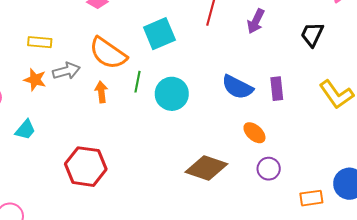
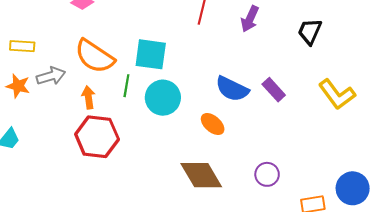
cyan square: (159, 34) -> (151, 54), moved, turned 32
purple rectangle: (277, 89) -> (274, 90), turned -35
orange ellipse: (254, 133) -> (213, 124), moved
red hexagon: (86, 167) -> (97, 137), moved
brown diamond: (206, 168) -> (201, 175), turned 42

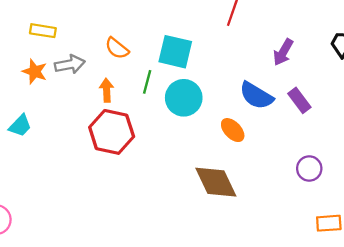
purple arrow: (250, 19) -> (283, 52), moved
orange semicircle: (95, 56) -> (117, 48), size x0.6
purple circle: (267, 174) -> (309, 168), moved

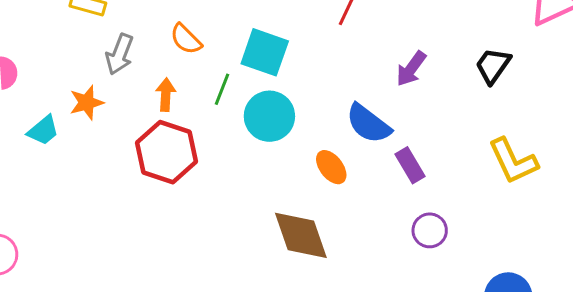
gray arrow: (70, 64) -> (120, 54), turned 116
orange star: (35, 72) -> (86, 103), moved, turned 30
purple rectangle: (299, 100) -> (410, 165), moved

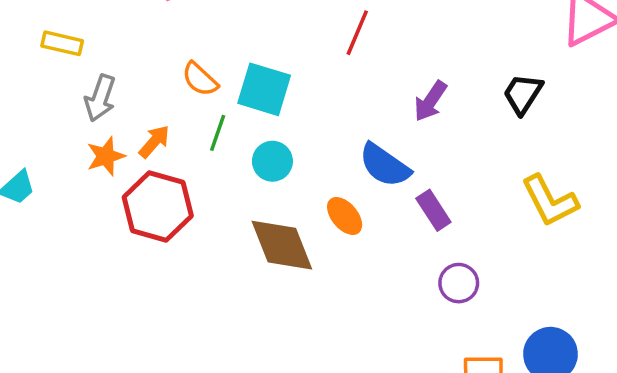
orange semicircle: (186, 39) -> (200, 79), moved
orange arrow: (166, 95) -> (154, 142), turned 40
orange star: (86, 103) -> (106, 156), moved
cyan circle: (269, 116) -> (272, 161), size x0.7
brown diamond: (301, 235) -> (282, 245), moved

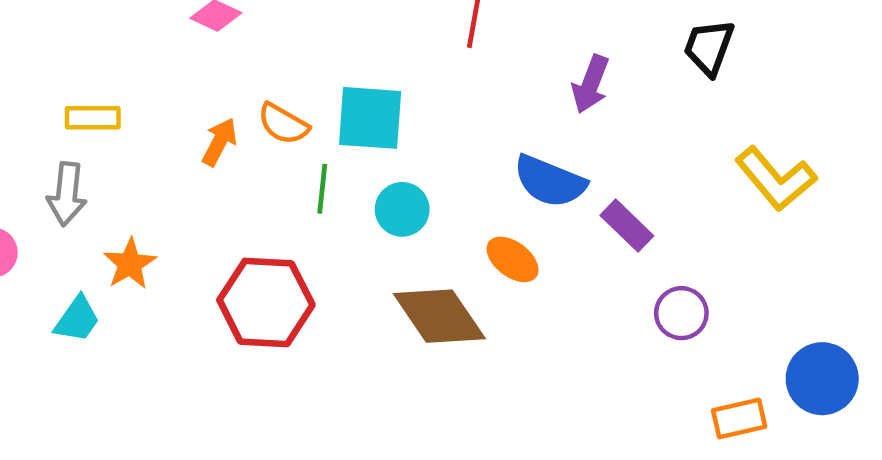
gray arrow: (100, 98) -> (67, 194), moved
orange arrow: (154, 142) -> (219, 142), moved
orange star: (106, 156) -> (130, 264), moved

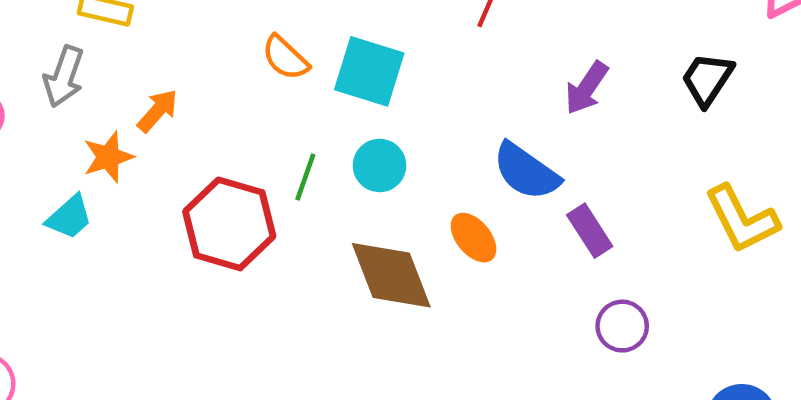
orange arrow: (219, 142) -> (158, 111), moved
green line: (322, 189) -> (305, 177), moved
cyan trapezoid: (77, 319) -> (69, 217), moved

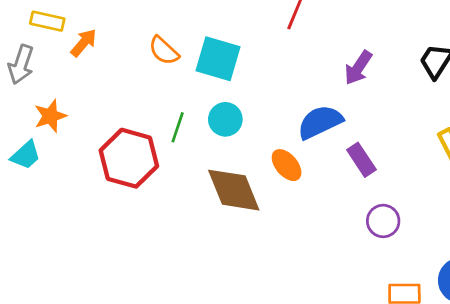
orange arrow: (158, 111) -> (84, 43), moved
blue semicircle: (526, 171) -> (320, 122), turned 120

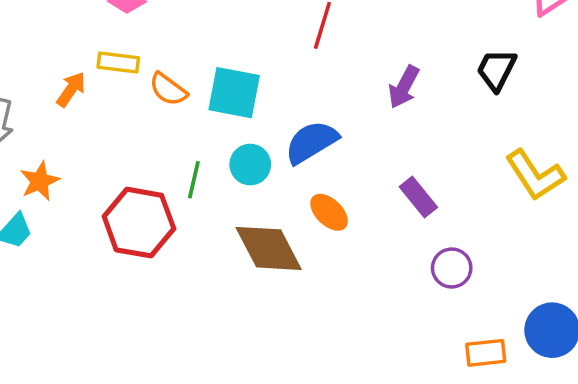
yellow rectangle: (47, 21) -> (118, 62), moved
blue semicircle: (320, 122) -> (311, 142), moved

